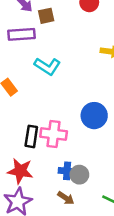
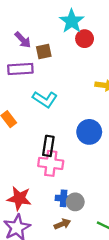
blue circle: (94, 116) -> (89, 132), moved
black rectangle: (31, 136) -> (48, 146), moved
brown arrow: (66, 198) -> (62, 224), turned -56

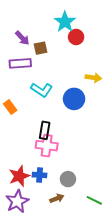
blue circle: (89, 132) -> (74, 99), moved
red star: (19, 198) -> (19, 176), turned -30
blue cross: (64, 198) -> (40, 175), moved

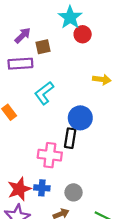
purple arrow: (22, 38) -> (23, 35), turned -91
cyan L-shape: (42, 90) -> (44, 93), turned 110
blue circle: (74, 99) -> (80, 118), moved
black rectangle: (45, 130) -> (70, 138), moved

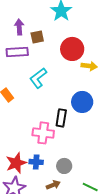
red circle: (83, 34) -> (72, 49), moved, size x1.5
purple arrow: (23, 35) -> (19, 27), turned -49
blue circle: (80, 118) -> (82, 102), moved

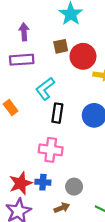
brown square: (37, 37) -> (61, 46), moved
black rectangle: (61, 118) -> (57, 113), moved

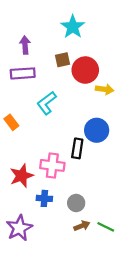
black rectangle: (57, 113) -> (77, 148), moved
red star: (21, 183) -> (22, 176), moved
brown arrow: (62, 208) -> (82, 226), moved

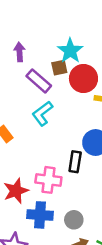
cyan star: (73, 27) -> (70, 51), moved
purple rectangle: (23, 73) -> (39, 81), moved, turned 45
blue cross: (44, 198) -> (40, 215), size x1.5

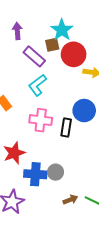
pink cross: (48, 180) -> (41, 120), moved
gray circle: (74, 220) -> (56, 172), moved

